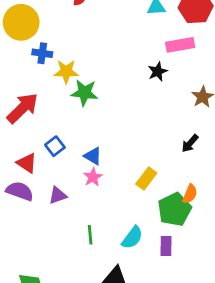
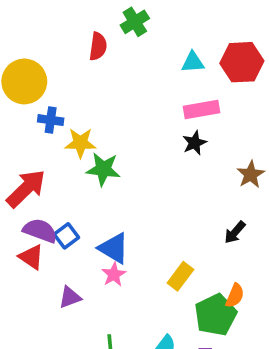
pink rectangle: (180, 45) -> (202, 110), moved
blue triangle: (93, 156) -> (114, 248), size x1.4
purple semicircle: (20, 191) -> (40, 231), moved

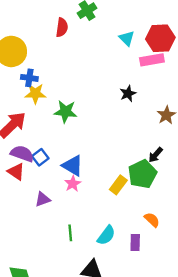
cyan triangle: (193, 62) -> (127, 38), turned 49
pink rectangle: (202, 110) -> (152, 60), moved
yellow star: (80, 143) -> (35, 94), moved
orange semicircle: (235, 296) -> (152, 220), moved, turned -70
green pentagon: (216, 315) -> (142, 174), moved

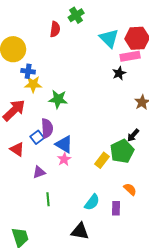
cyan triangle: (127, 38) -> (109, 38), size x1.5
black star: (128, 94) -> (119, 73), moved
purple semicircle: (22, 154) -> (47, 128), moved, turned 66
green line: (70, 233) -> (48, 199), moved

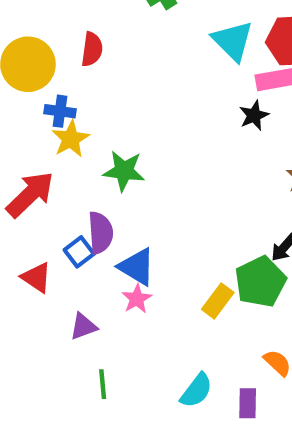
red semicircle: (55, 29) -> (92, 49), moved
yellow star: (33, 84) -> (71, 139), turned -30

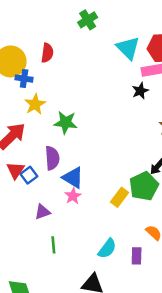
blue cross: (60, 111) -> (24, 79), moved
blue square: (79, 252) -> (29, 175), moved
red triangle: (37, 277) -> (15, 170), moved, turned 30

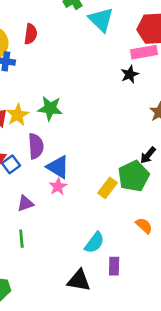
cyan triangle: (128, 48) -> (101, 20), moved
yellow star: (35, 104) -> (18, 115), moved
green line: (53, 245) -> (21, 239), moved
purple rectangle: (137, 256) -> (114, 266), moved

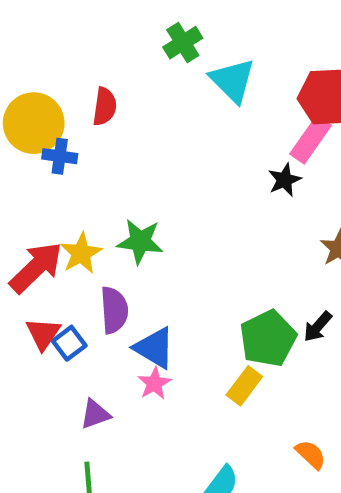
pink rectangle: (144, 52) -> (311, 140), turned -45
green pentagon: (134, 176) -> (268, 338), moved

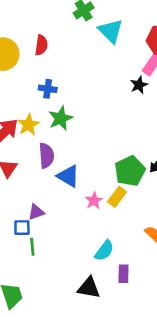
blue cross: (60, 156) -> (48, 89), moved
green star: (140, 241) -> (61, 118), turned -30
blue square: (69, 343) -> (22, 228), moved, turned 36
pink star: (154, 383) -> (94, 201), moved

